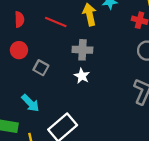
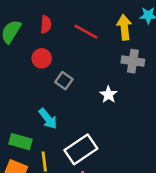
gray cross: (82, 50) -> (133, 61), moved

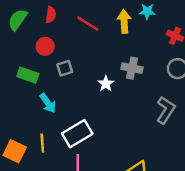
gray cross: (133, 61) -> (132, 68), moved
gray square: (64, 81) -> (65, 68), turned 35
green rectangle: (21, 142) -> (28, 75), moved

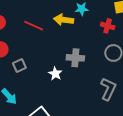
yellow arrow: (124, 21) -> (64, 20), turned -72

